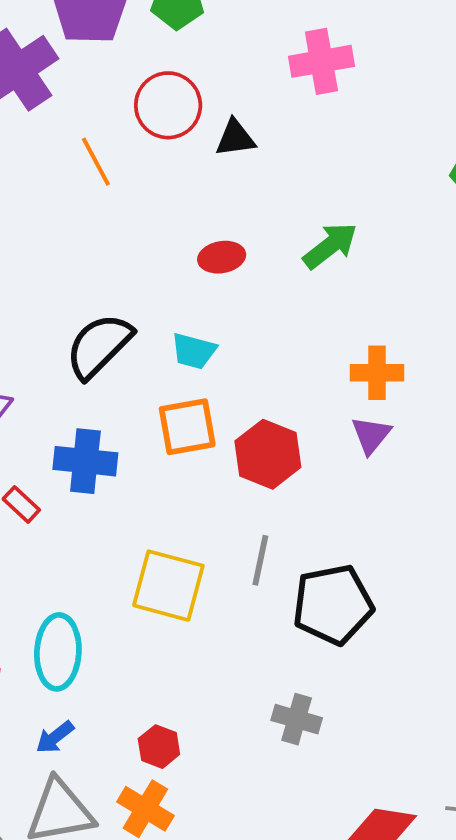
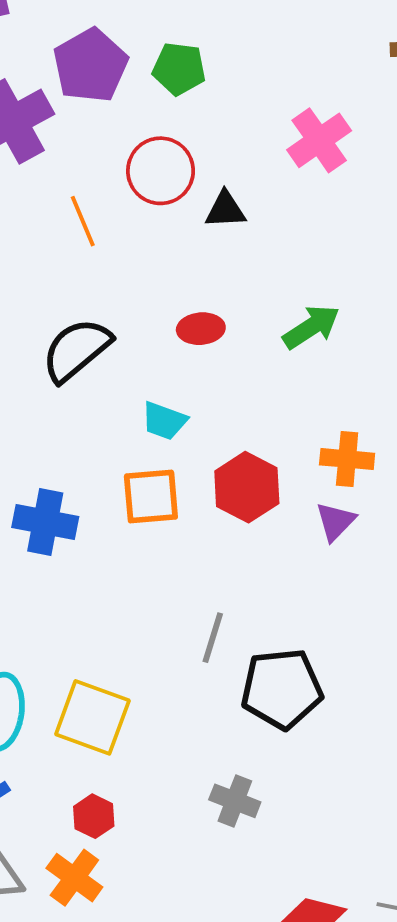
pink cross: (321, 61) -> (319, 140), turned -30
black semicircle: (99, 346) -> (76, 350), moved
red hexagon: (268, 454) -> (247, 487), moved
yellow square: (168, 586) -> (92, 717), moved

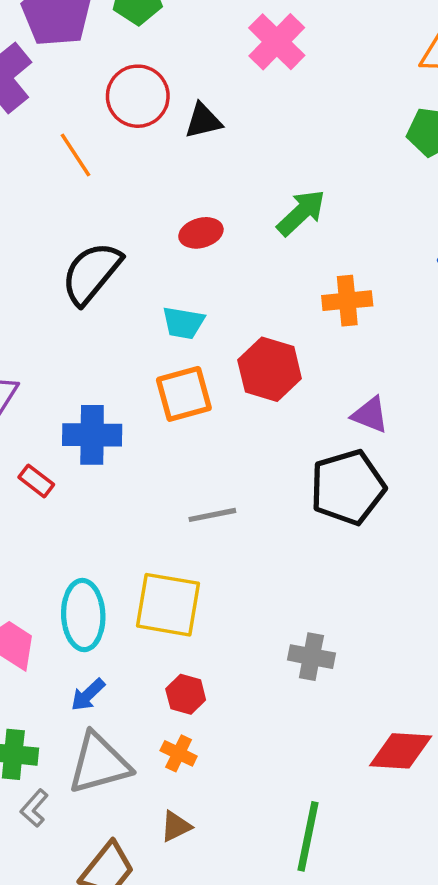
orange cross: (347, 459) -> (347, 301), moved
purple triangle: (335, 521) -> (370, 415), moved, turned -42
gray line: (213, 638) -> (212, 515), moved, turned 72
black pentagon: (282, 689) -> (348, 487), moved
orange cross: (74, 878) -> (179, 753), size x0.7

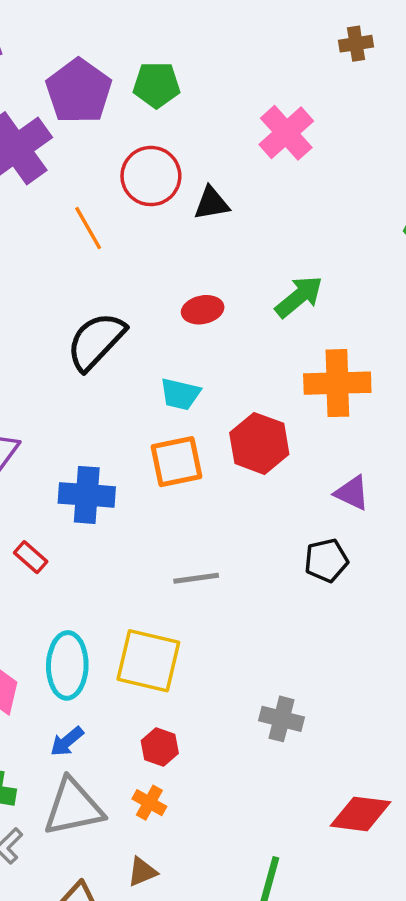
orange cross: (347, 301) -> (337, 383), size x1.4
red rectangle: (36, 481) -> (31, 557), moved
black pentagon: (348, 487) -> (326, 560), size x0.6

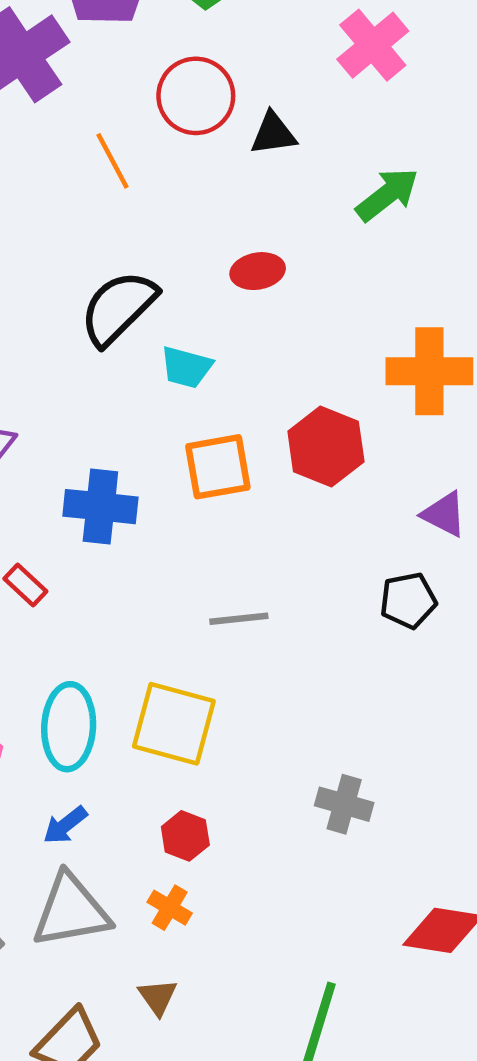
green arrow: (299, 297) -> (387, 195), moved
cyan trapezoid: (180, 394) -> (186, 367), moved
brown triangle: (142, 872) -> (158, 997), turned -44

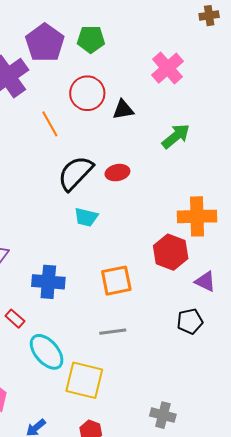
black semicircle: (118, 308) -> (75, 173), moved
red hexagon: (326, 447) -> (171, 252), moved
orange square: (218, 467) -> (116, 281), moved
cyan ellipse: (69, 727) -> (47, 352), moved, turned -42

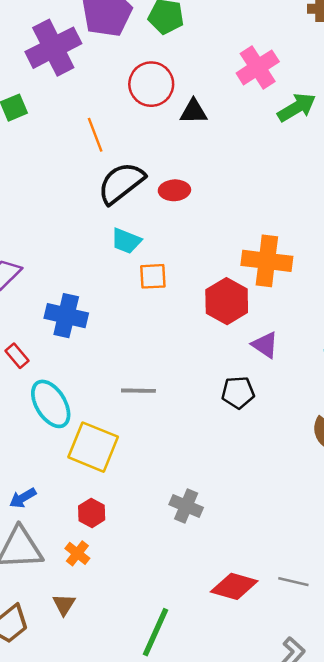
orange line: (50, 124) -> (95, 135), moved
green arrow: (176, 136) -> (297, 107), moved
orange square: (116, 281) -> (153, 276), moved, size x0.7

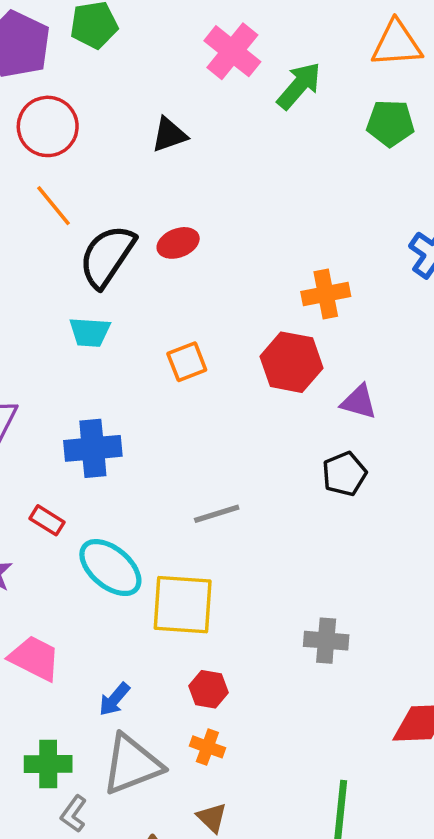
red circle: (151, 84) -> (48, 126), moved
cyan trapezoid: (126, 241) -> (90, 332), moved
orange cross: (267, 261) -> (326, 294), size x0.7

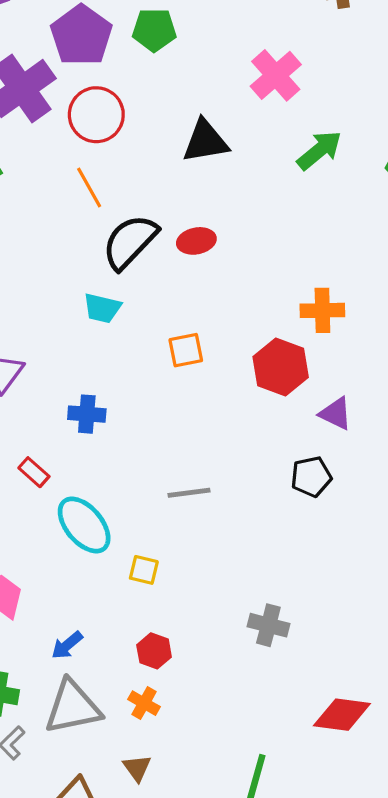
green arrow: (299, 86) -> (319, 150), moved
black triangle: (169, 135) -> (205, 141), size x1.4
blue cross: (93, 448) -> (87, 414), size x0.7
yellow square: (183, 605) -> (144, 570), size x0.5

